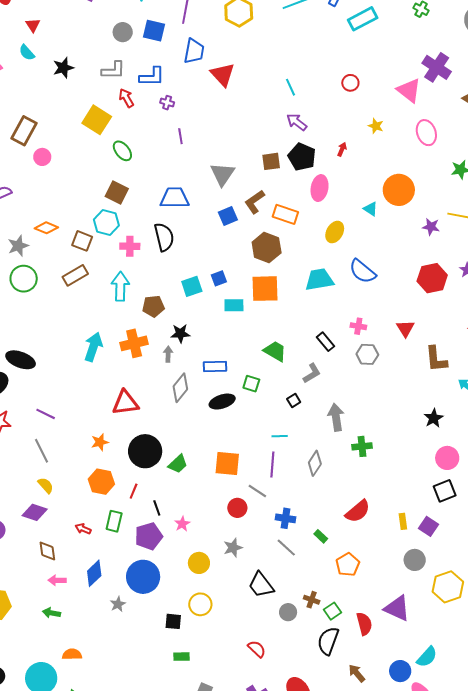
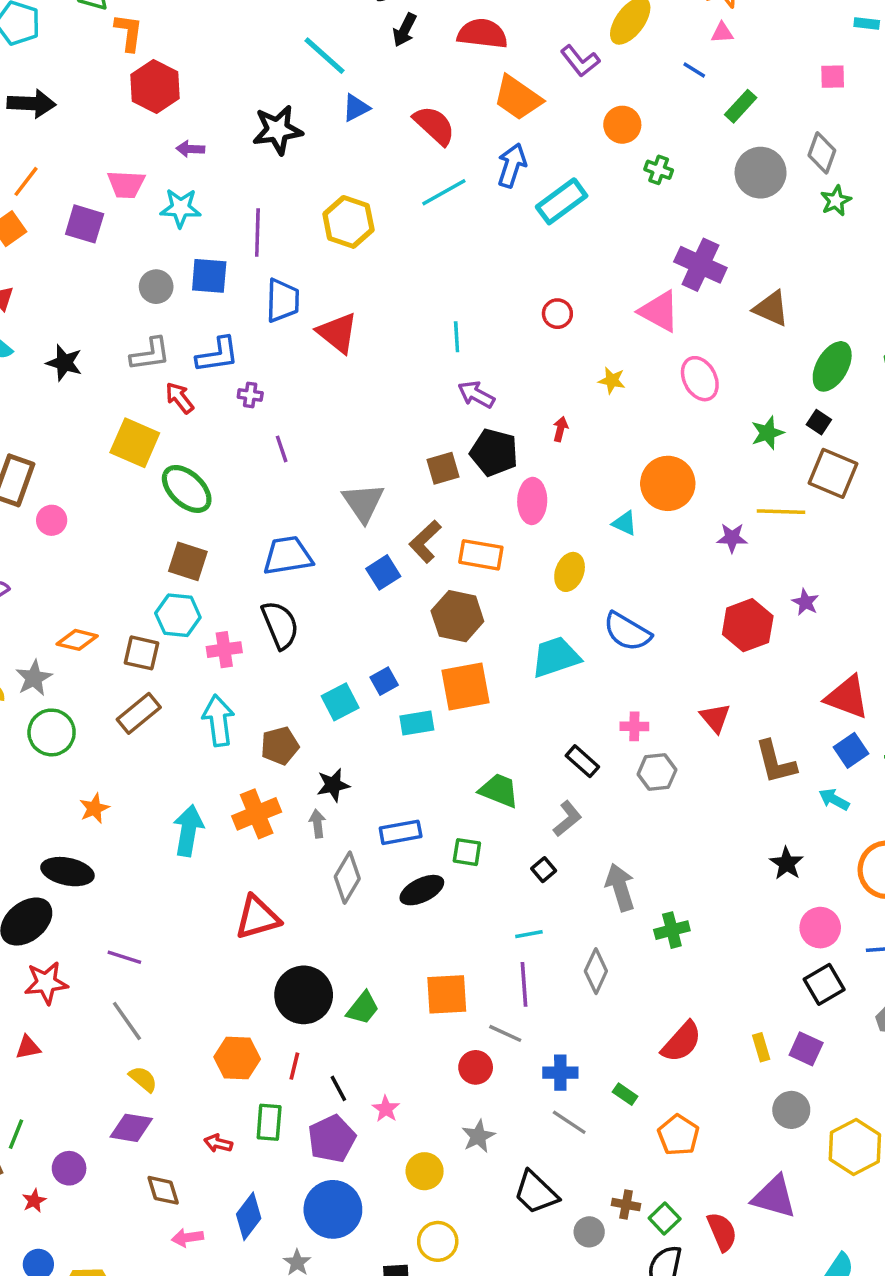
black star: (63, 68) -> (64, 363), turned -30
cyan line: (291, 87) -> (457, 337), turned 30
green ellipse: (122, 151) -> (187, 489), size x1.4
orange star: (100, 442) -> (94, 808), moved

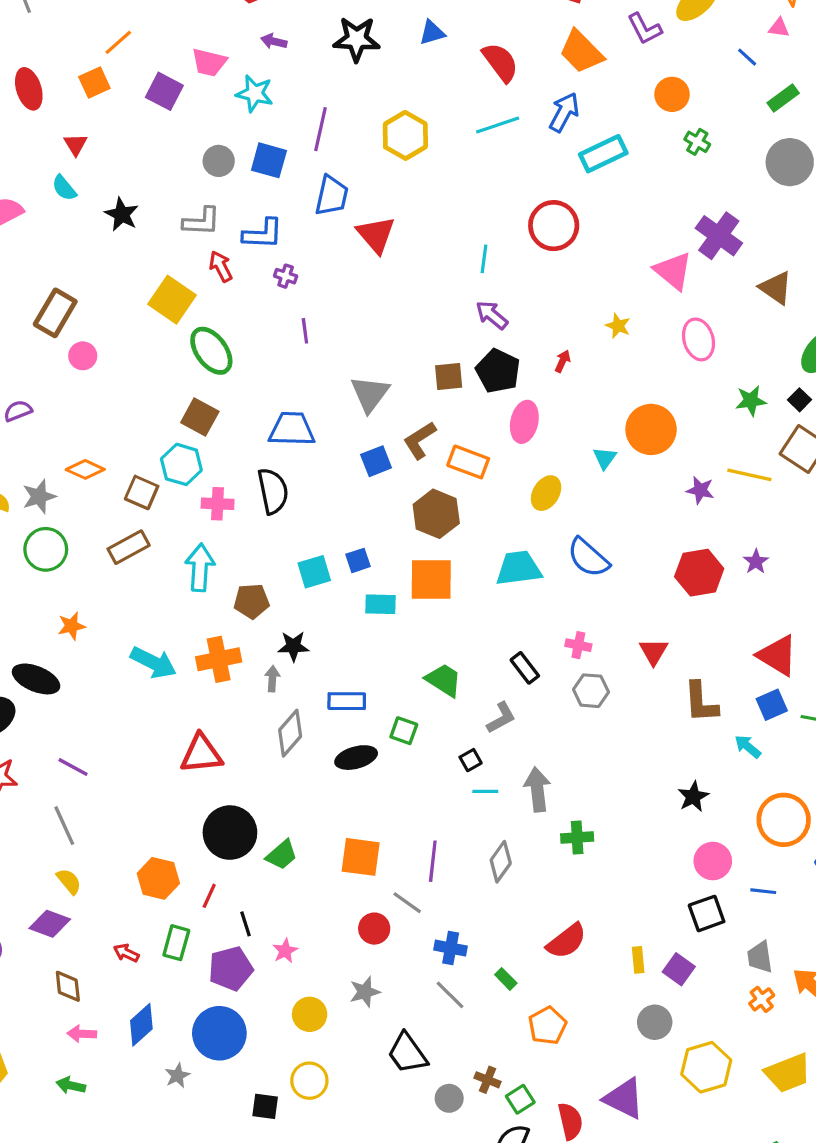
red circle: (557, 314) -> (554, 226), moved, size x1.8
cyan triangle: (625, 523) -> (605, 458), turned 30
cyan arrow: (188, 830) -> (153, 663), turned 96
cyan line: (529, 934) -> (485, 791), moved

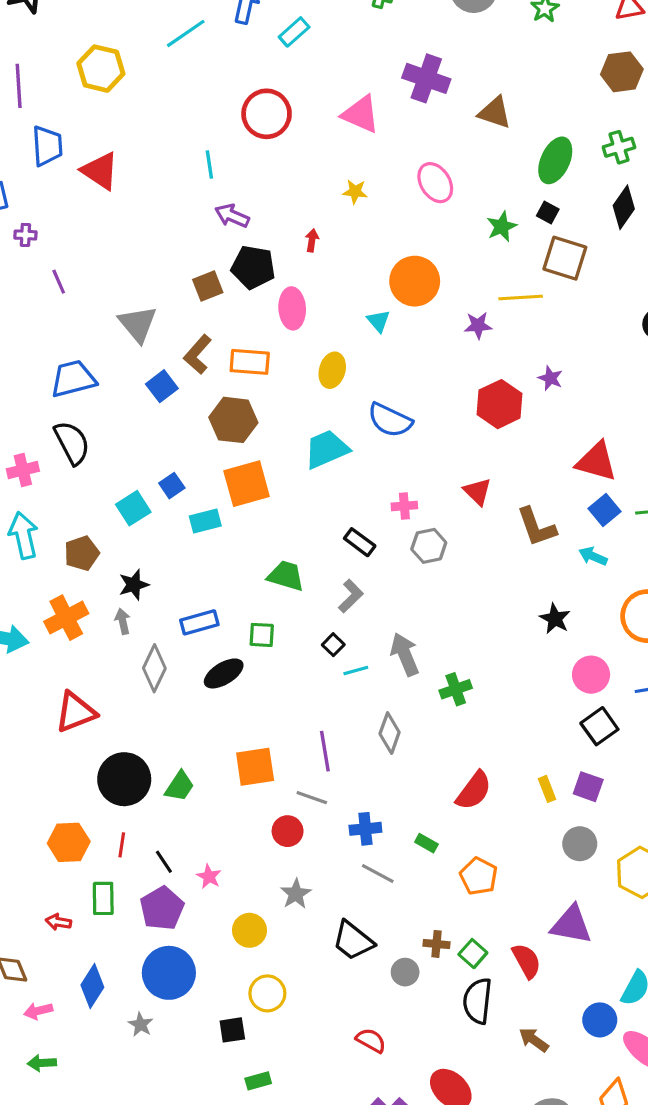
cyan rectangle: (603, 154) -> (294, 32), size x0.7
pink triangle: (673, 271) -> (361, 114), moved

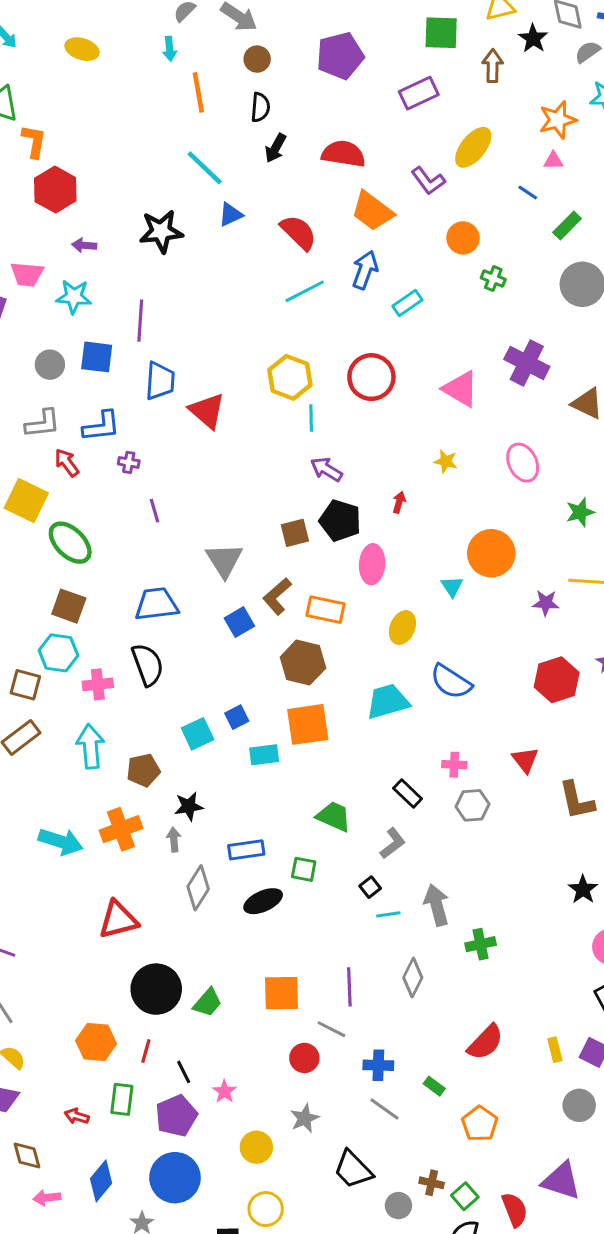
yellow hexagon: (101, 69) -> (290, 377), moved

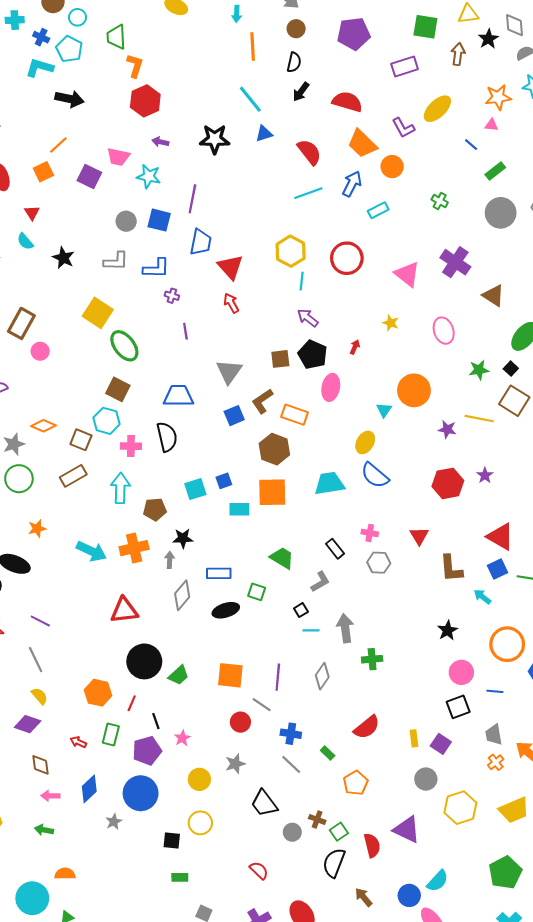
orange circle: (463, 238) -> (392, 167), moved
red arrow: (67, 463) -> (231, 303), moved
yellow ellipse: (402, 628) -> (365, 442), moved

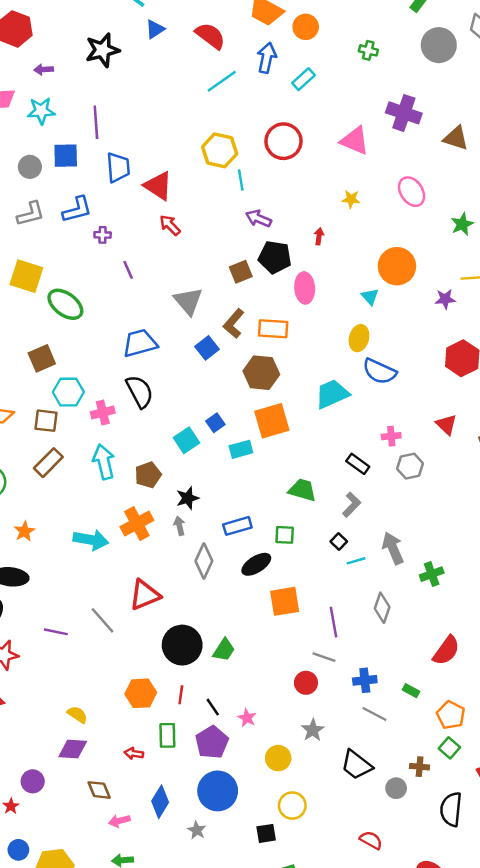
brown square: (118, 389) -> (42, 358), moved, turned -35
gray line: (36, 660) -> (102, 620), moved
orange square: (230, 675) -> (285, 601), moved
green square: (339, 832) -> (449, 748), moved

